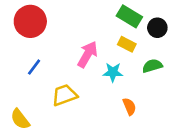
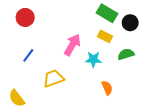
red circle: (30, 21) -> (25, 17), size x0.7

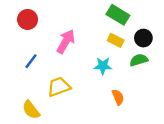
black circle: (130, 23) -> (143, 38), moved
pink arrow: (72, 45) -> (66, 41), moved
yellow semicircle: (17, 98) -> (31, 110), moved

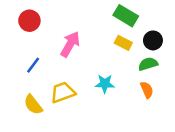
cyan star: (103, 66) -> (105, 84), moved
orange semicircle: (118, 97) -> (147, 90), moved
yellow semicircle: (31, 110) -> (33, 105), moved

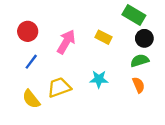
green rectangle: (126, 16) -> (134, 15), moved
red circle: (29, 21) -> (28, 31), moved
yellow rectangle: (123, 43) -> (104, 37), moved

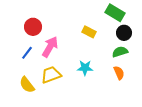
red circle: (28, 31) -> (33, 27), moved
pink arrow: (66, 42) -> (50, 47), moved

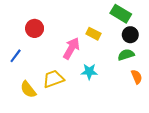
pink arrow: (50, 47) -> (71, 48), moved
blue line: (27, 53) -> (16, 56), moved
orange semicircle: (119, 73) -> (137, 77), moved

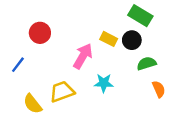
black circle: (130, 35) -> (132, 40), moved

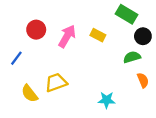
black circle: (132, 40) -> (143, 36), moved
pink arrow: (83, 56) -> (67, 36), moved
cyan star: (104, 83) -> (107, 100), moved

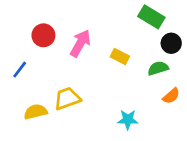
yellow rectangle: (98, 35) -> (120, 56), moved
orange semicircle: (143, 80) -> (171, 96), turned 72
yellow semicircle: (30, 93) -> (36, 112), turned 114

